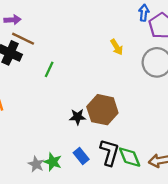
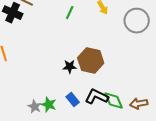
green line: (49, 69) -> (70, 13), moved
black L-shape: (110, 152) -> (97, 97), turned -80

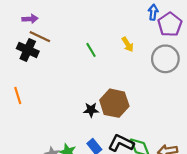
green line: (70, 13) -> (91, 50), turned -56

